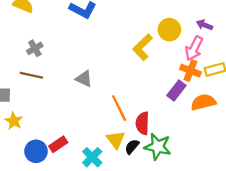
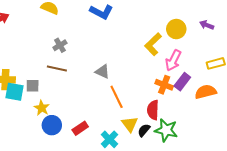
pink arrow: (194, 48) -> (173, 60), moved
orange cross: (190, 71) -> (164, 85), moved
orange line: (119, 108) -> (117, 97), moved
blue circle: (36, 151) -> (52, 125), moved

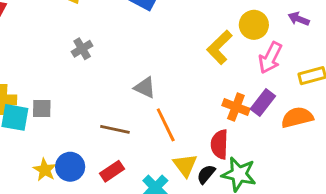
pink arrow: (173, 60) -> (270, 58), moved
brown line: (57, 68) -> (115, 129), moved
yellow star: (42, 108) -> (45, 170), moved

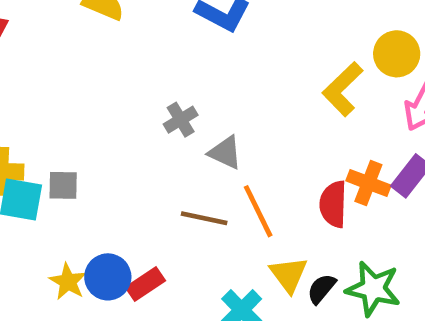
gray cross: (82, 49) -> (181, 120), moved
brown line: (115, 129) -> (204, 218), moved
red semicircle: (220, 144) -> (333, 204), moved
red rectangle: (112, 171) -> (145, 284), moved

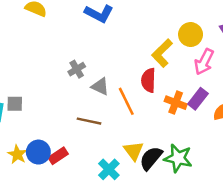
red semicircle: (333, 204) -> (148, 80), moved
orange line: (258, 211) -> (126, 101), moved
black semicircle: (322, 289) -> (151, 158), size x1.5

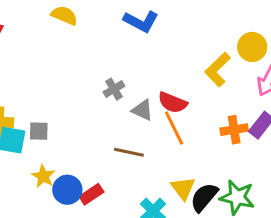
red semicircle: (148, 80) -> (173, 103), moved, turned -70
orange cross: (176, 103) -> (234, 130), turned -30
yellow star: (17, 155) -> (43, 176), moved

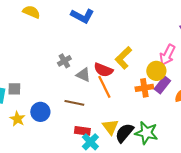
yellow circle: (252, 47) -> (156, 71), moved
yellow L-shape: (218, 70) -> (123, 58), moved
blue circle: (67, 190) -> (40, 112), moved
red rectangle: (91, 194) -> (82, 131), moved, turned 42

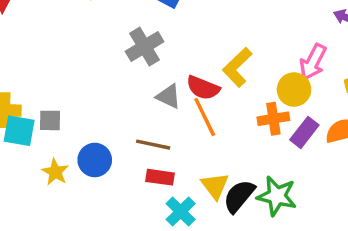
gray cross: (64, 61) -> (145, 47), moved, size x1.5
purple rectangle: (162, 85) -> (304, 132), moved
red rectangle: (82, 131) -> (160, 177), moved

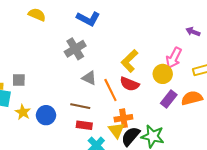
red semicircle: (203, 88) -> (130, 84), moved
orange cross: (273, 119) -> (123, 118), moved
gray square: (50, 120) -> (19, 80), moved
yellow star: (55, 172) -> (23, 112), moved

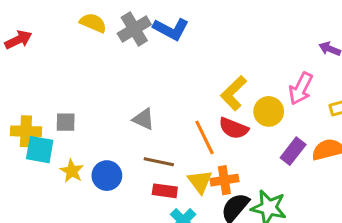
gray cross: (75, 49) -> (134, 29), moved
yellow circle: (163, 74) -> (269, 111), moved
gray triangle: (89, 78) -> (143, 119), moved
yellow triangle: (116, 130) -> (200, 182), moved

